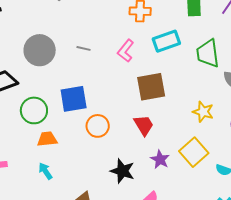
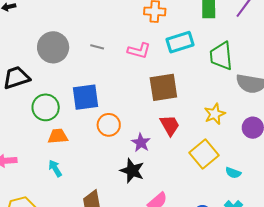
pink L-shape: (126, 51) -> (139, 51), turned -115
yellow star: (203, 112) -> (215, 114), turned 30
red trapezoid: (144, 125) -> (170, 125), moved
purple star: (160, 159) -> (141, 143), moved

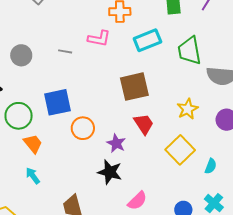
gray circle: (53, 47) -> (21, 55), size x0.7
pink L-shape: (139, 51) -> (99, 38), moved
orange trapezoid: (58, 136) -> (33, 144), turned 60
cyan semicircle: (233, 173) -> (211, 166), turned -84

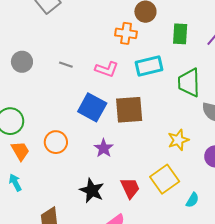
pink L-shape: (99, 38) -> (107, 69), moved
blue square: (57, 102) -> (92, 107), moved, turned 32
red trapezoid: (144, 124) -> (130, 188), moved
orange circle: (83, 128) -> (56, 142), moved
purple star: (116, 143) -> (104, 148), moved

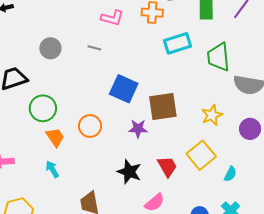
pink L-shape: (107, 69) -> (112, 18), moved
brown square: (129, 110) -> (163, 106), moved
purple star: (104, 148) -> (138, 129), turned -30

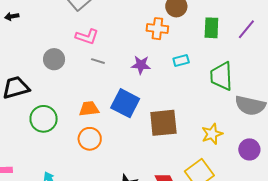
pink L-shape: (112, 18) -> (87, 37), moved
cyan rectangle: (177, 43) -> (181, 61), size x0.6
purple star: (138, 129) -> (141, 65), moved
orange trapezoid: (55, 137) -> (89, 109), moved, turned -65

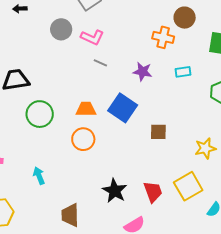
gray circle: (54, 59) -> (61, 29), moved
brown square: (163, 123) -> (158, 132), size x0.6

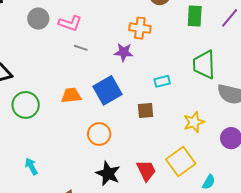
orange cross: (163, 37) -> (140, 28), moved
cyan rectangle: (183, 72) -> (162, 81), moved
blue square: (123, 108) -> (108, 90), turned 32
orange circle: (83, 139) -> (99, 134), moved

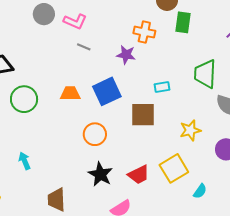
green rectangle: (195, 16) -> (183, 22), moved
brown square: (145, 110) -> (143, 115), size x1.5
red trapezoid: (146, 171) -> (139, 175), turned 85

